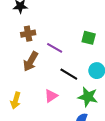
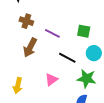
brown cross: (28, 34) -> (26, 21), turned 32
green square: (89, 38) -> (84, 31), moved

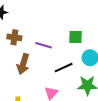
black line: (67, 58) -> (64, 68), turned -42

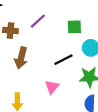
purple line: (44, 45) -> (38, 21), moved, turned -56

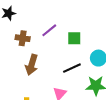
green square: (74, 27) -> (74, 38), moved

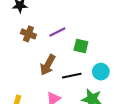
brown arrow: (32, 65) -> (48, 65), moved

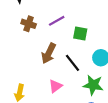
black line: (72, 76) -> (72, 63), turned 66

